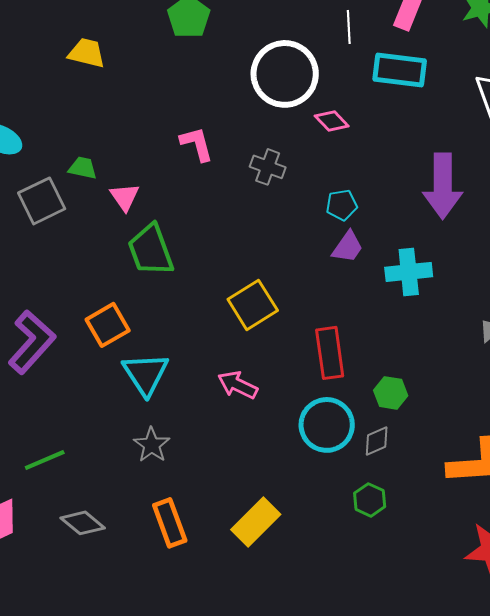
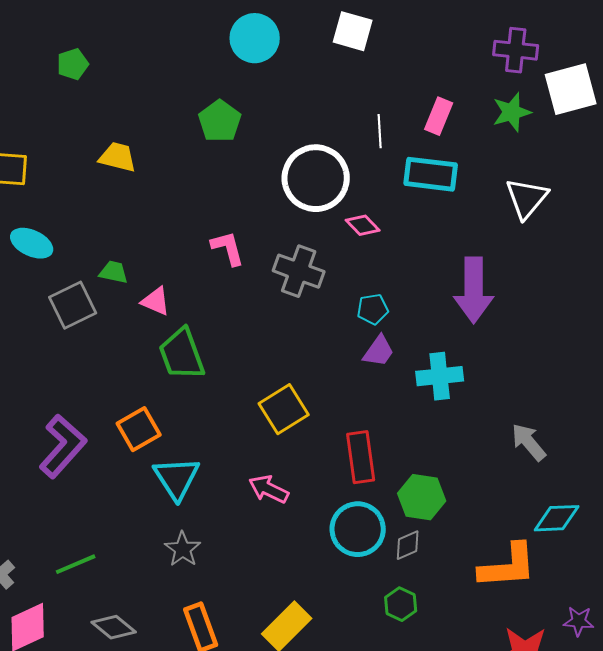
gray cross: (268, 167) -> (299, 271), size x1.4
pink triangle: (125, 197) -> (156, 301), turned -32
green hexagon: (391, 393) -> (422, 497), size x1.4

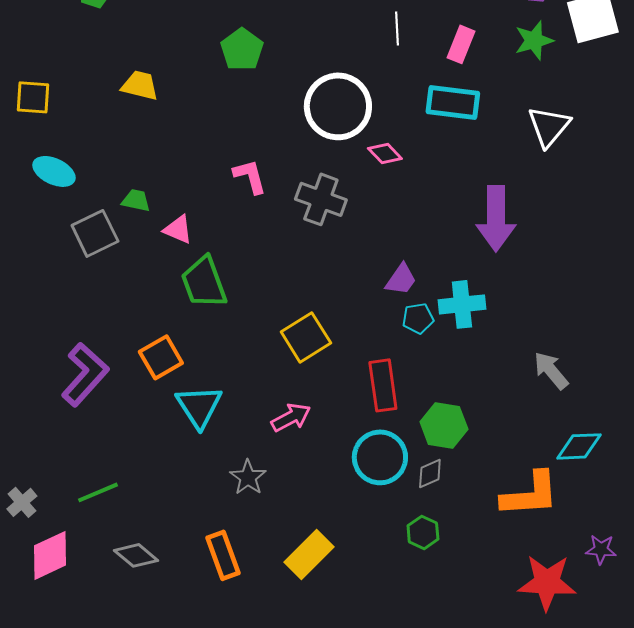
white line: (380, 131) -> (397, 28), moved
cyan pentagon: (373, 309) -> (418, 318), moved
pink arrow: (269, 489) -> (291, 417), turned 126
gray star: (183, 549) -> (248, 477), moved

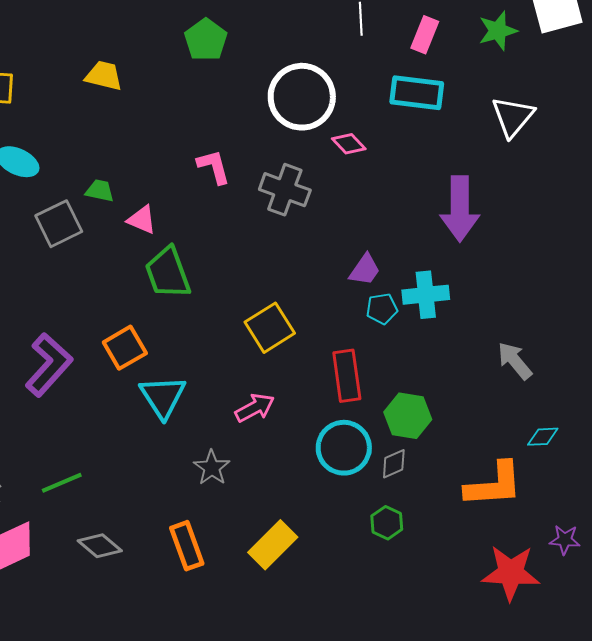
cyan diamond: (579, 446) -> (543, 437), size x0.7

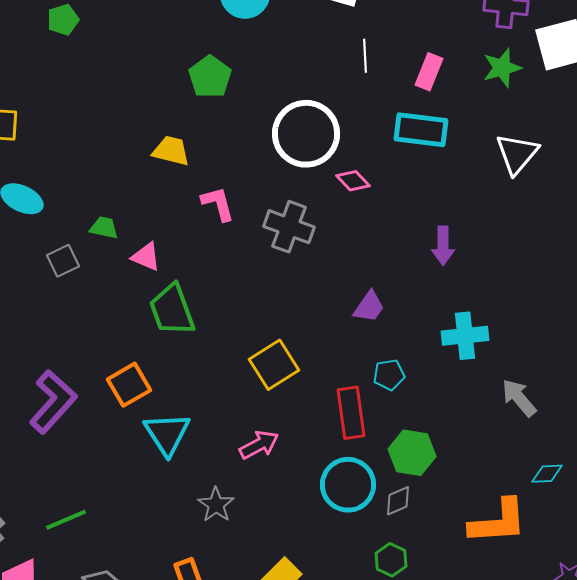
yellow trapezoid: (104, 76) -> (171, 151), moved
purple arrow: (460, 209) -> (443, 246), moved, size x0.6
gray square: (59, 224) -> (63, 261), size x0.7
cyan cross: (426, 295) -> (465, 336), moved
cyan pentagon: (382, 309) -> (389, 375), moved

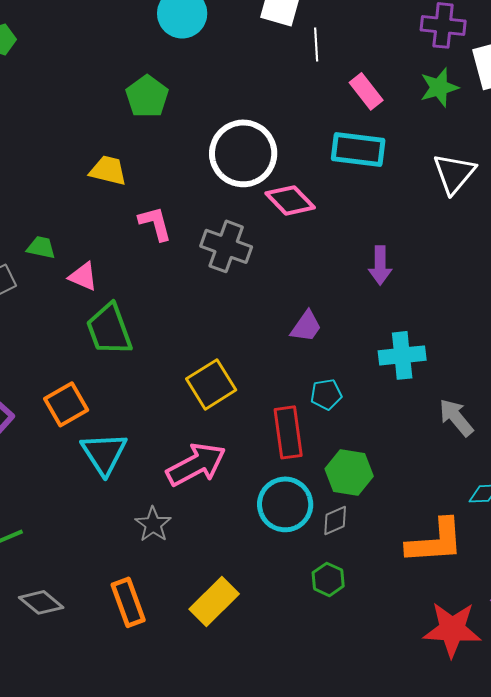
white line: (365, 56) -> (316, 44), moved
pink rectangle: (429, 72) -> (366, 91), turned -60
pink diamond: (353, 181) -> (290, 200), size x1.4
pink arrow: (259, 445) -> (196, 464), size x1.5

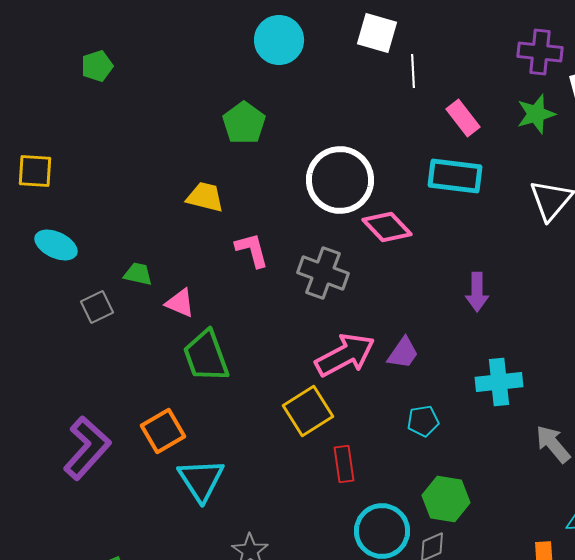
red rectangle: (288, 432) -> (344, 464), moved, size x0.7
pink arrow: (196, 464) -> (345, 355), moved

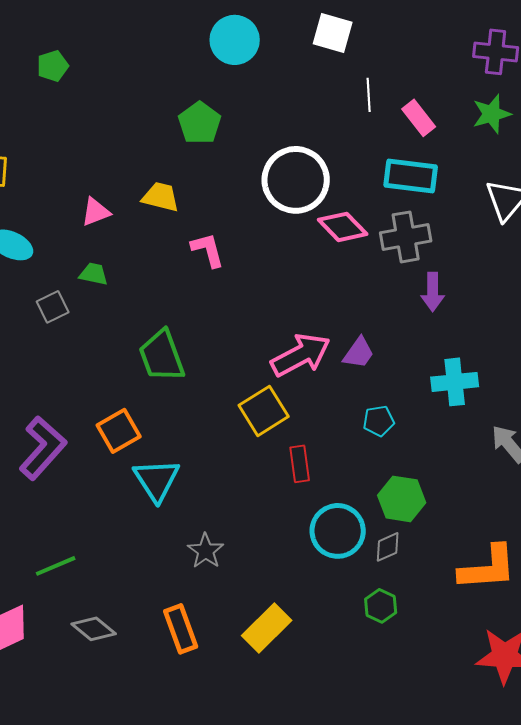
white line: (413, 71) -> (369, 95), moved
gray cross: (323, 273) -> (406, 237), moved, turned -30
pink triangle: (180, 303) -> (96, 212), moved, turned -44

